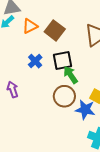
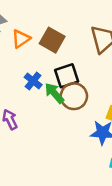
green arrow: (71, 75) -> (54, 93), moved
brown circle: (64, 96) -> (74, 96), moved

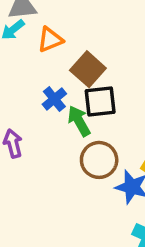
brown square: (52, 40) -> (88, 69), moved
brown circle: (74, 96) -> (99, 160), moved

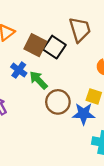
black square: (100, 101) -> (54, 47), moved, turned -35

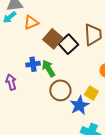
blue cross: (19, 70) -> (33, 64), moved, turned 32
blue star: (84, 114) -> (79, 105), turned 30

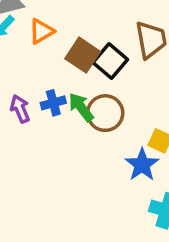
purple arrow: (11, 82) -> (20, 109), moved
brown circle: (60, 90) -> (105, 113), moved

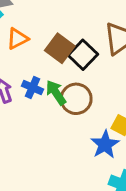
orange triangle: (42, 31) -> (17, 39), moved
blue cross: (53, 103) -> (32, 88), turned 36

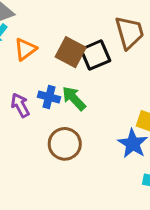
black square: (83, 55) -> (95, 55), turned 32
brown circle: (76, 99) -> (65, 144), moved

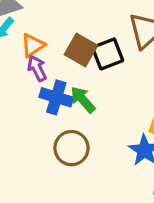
blue cross: (49, 97) -> (56, 97), size x1.4
purple arrow: (20, 105) -> (37, 68), moved

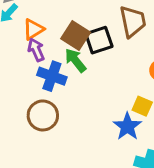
green arrow: (83, 100) -> (75, 60), moved
brown circle: (71, 148) -> (43, 115), moved

